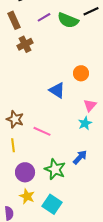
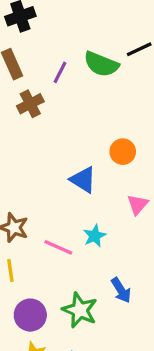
purple line: (44, 17) -> (60, 72), moved, turned -32
cyan star: (85, 123) -> (95, 236), moved
blue arrow: (80, 157) -> (121, 290), turned 105

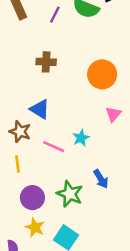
brown cross: (30, 104) -> (46, 62), moved, turned 30
orange circle: (123, 152) -> (102, 74), size x1.5
blue triangle: (83, 180) -> (40, 109), moved

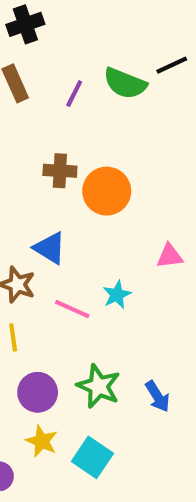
orange circle: (102, 74) -> (107, 191), moved
pink triangle: (113, 114) -> (170, 256), turned 42
blue arrow: (101, 179) -> (158, 396), moved

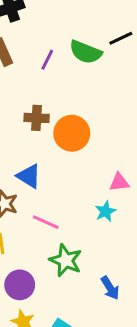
cyan star: (117, 295) -> (105, 211), moved
green star: (99, 386) -> (66, 260), moved

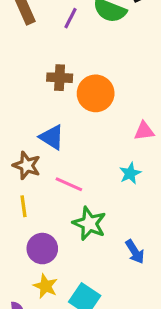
pink triangle: (119, 182) -> (144, 131), moved

